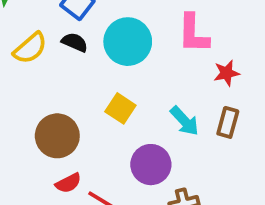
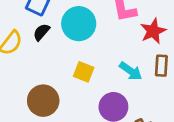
black semicircle: (75, 42) -> (41, 32), turned -60
red star: (227, 73) -> (153, 31), size x1.4

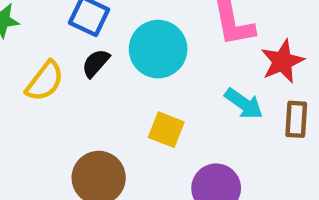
cyan arrow: (131, 71) -> (244, 104), moved

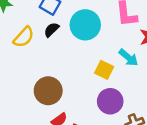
yellow square: (166, 130) -> (104, 70), moved

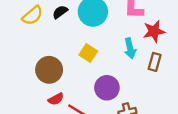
cyan arrow: (128, 58) -> (130, 48), turned 30
yellow square: (104, 70) -> (88, 53), moved

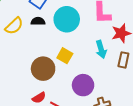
black semicircle: (60, 12) -> (38, 21), turned 40
brown circle: (49, 70) -> (43, 69), moved

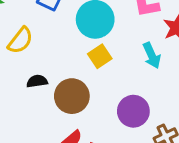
black semicircle: (38, 21) -> (37, 81), moved
yellow square: (65, 56) -> (100, 56), moved, turned 35

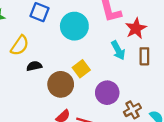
yellow square: (100, 56) -> (81, 69), moved
black semicircle: (37, 81) -> (34, 66), moved

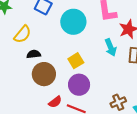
brown circle: (61, 84) -> (44, 74), moved
purple circle: (107, 93) -> (79, 85), moved

